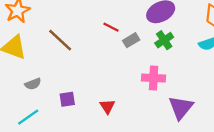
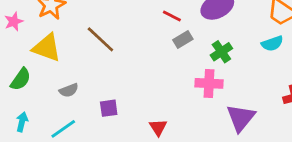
red line: (111, 27) -> (172, 16), moved
green cross: (164, 40) -> (221, 52), moved
red triangle: (107, 106) -> (158, 127), moved

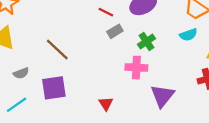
brown line: (100, 39) -> (57, 49), moved
purple square: (109, 108) -> (54, 88), size x1.6
red triangle: (158, 127) -> (106, 104), moved

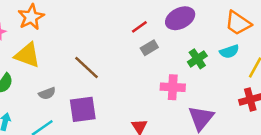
red line: (106, 12) -> (139, 27), turned -63
green cross: (147, 42) -> (197, 59), moved

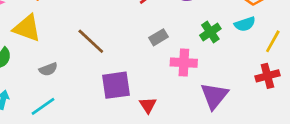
gray rectangle: (149, 48) -> (159, 37), moved
purple square: (83, 109) -> (116, 85), moved

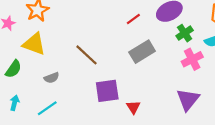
green cross: (210, 32) -> (185, 33), moved
gray rectangle: (159, 37) -> (142, 52), size x1.6
pink cross: (184, 63) -> (192, 59), moved, turned -30

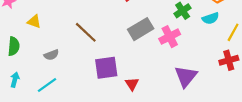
yellow triangle: (34, 44) -> (34, 22), size x0.6
pink cross: (192, 59) -> (170, 37), moved
green semicircle: (13, 69) -> (14, 46), turned -30

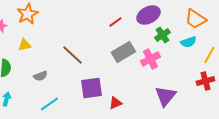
yellow triangle: (34, 22) -> (24, 45), turned -32
red triangle: (132, 84) -> (115, 103), turned 40
cyan line: (47, 85) -> (49, 104), moved

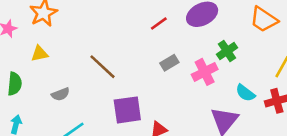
green cross: (162, 35) -> (227, 51), moved
cyan semicircle: (188, 42) -> (245, 93), moved, turned 56
gray rectangle: (123, 52) -> (169, 63), size x0.6

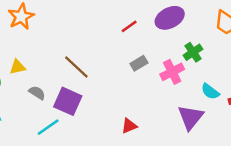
yellow triangle: (40, 54) -> (17, 67), moved
gray semicircle: (61, 94) -> (37, 93), turned -126
purple square: (127, 110) -> (68, 101), moved, turned 32

